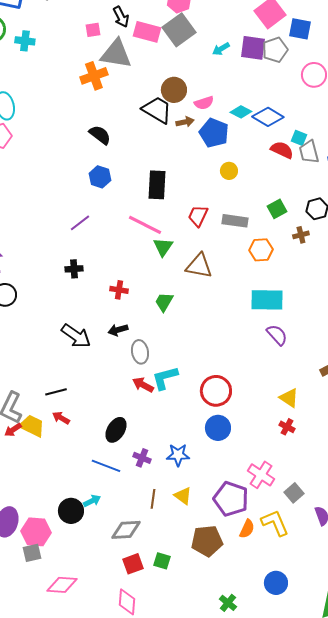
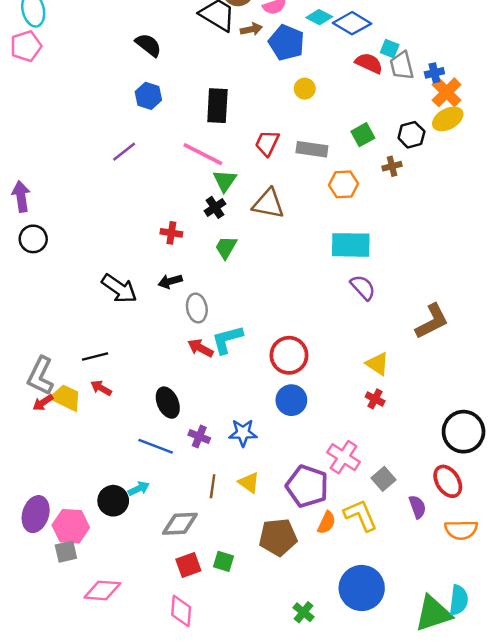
black cross: (74, 269) -> (215, 207), moved, turned -30
black ellipse: (116, 430) -> (168, 403), turned -55
blue circle: (276, 583) -> (362, 588), size x1.6

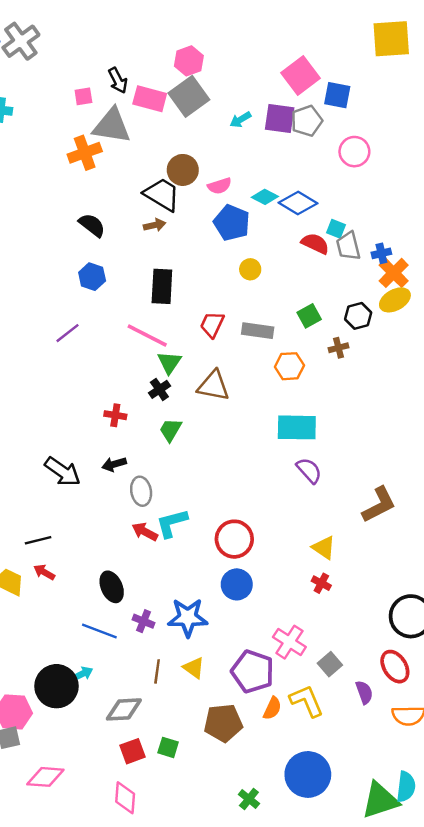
brown arrow: (251, 29) -> (155, 225), moved
blue star: (243, 433) -> (188, 618), size x1.4
black circle: (113, 501) -> (56, 686), size x1.4

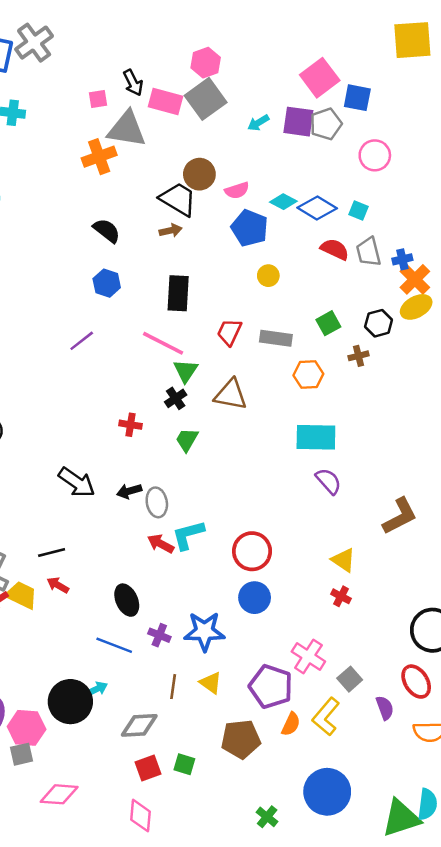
cyan square: (336, 229) -> (359, 210), moved
black arrow: (114, 464) -> (129, 491), moved
yellow L-shape: (307, 701) -> (326, 717), turned -117

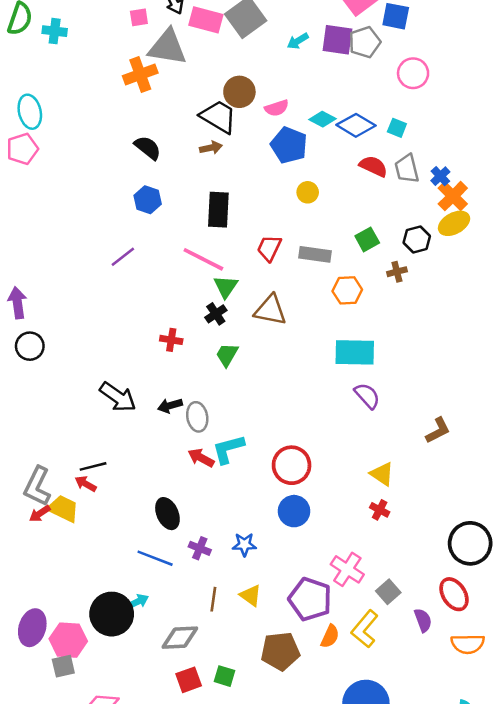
blue cross: (402, 259) -> (440, 176), turned -30
brown L-shape: (400, 516) -> (438, 430), size x0.7
red arrow: (58, 585) -> (86, 484), moved
blue star: (204, 631) -> (244, 545), size x0.6

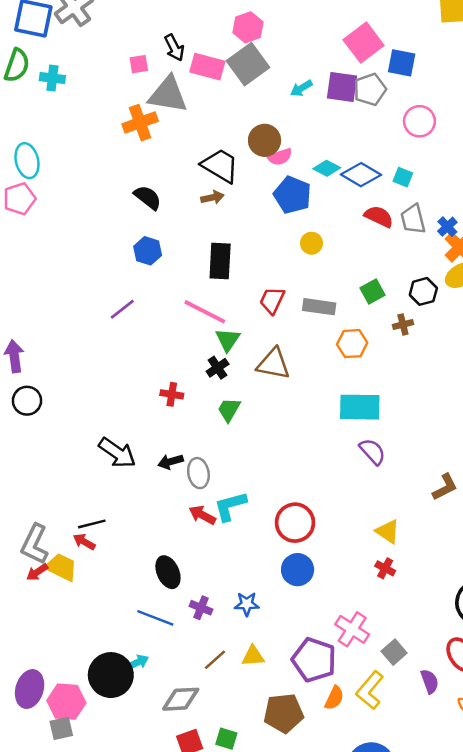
brown circle: (239, 92) -> (265, 140), moved
yellow triangle: (251, 595) -> (253, 656), turned -40
brown line: (213, 599) -> (215, 660), turned 40

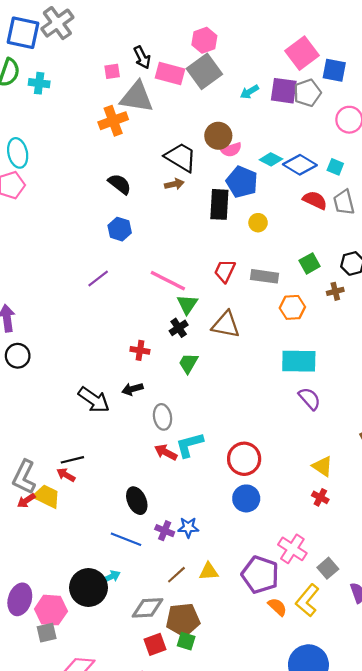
black rectangle: (220, 261) -> (219, 204), moved
black arrow: (171, 462) -> (132, 389), moved
blue star: (247, 604) -> (188, 527), moved
orange semicircle: (334, 698) -> (277, 607), turned -72
brown pentagon: (284, 713) -> (183, 620), moved

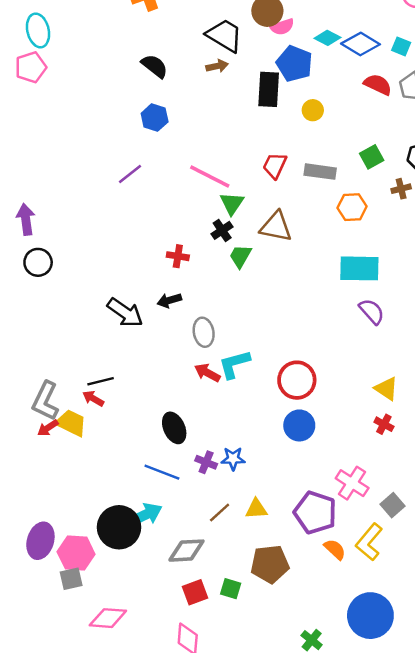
green trapezoid: (188, 363) -> (240, 256), moved
cyan arrow: (111, 577) -> (145, 515), size x1.6
brown pentagon: (183, 620) -> (270, 564), moved

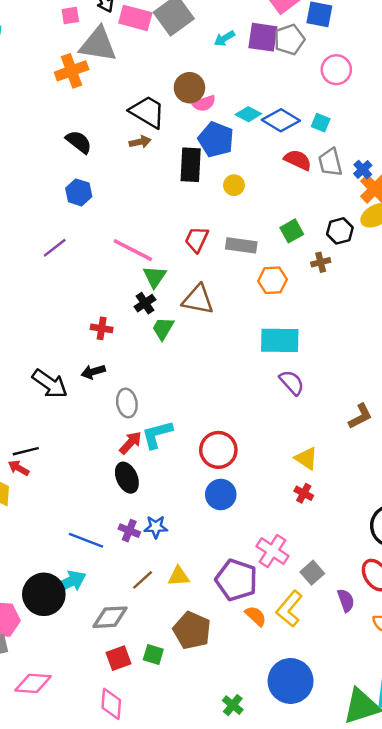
red arrow: (207, 373) -> (130, 443), turned 105
black ellipse: (174, 428) -> (127, 478), moved
brown pentagon: (270, 564) -> (192, 630), turned 30

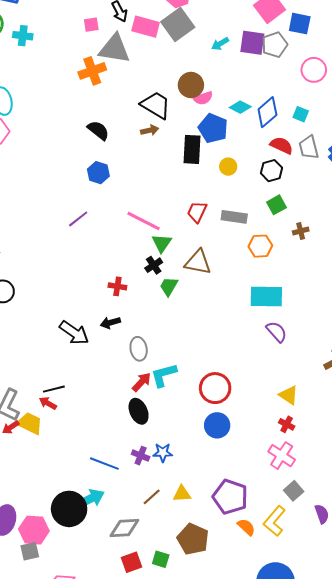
blue diamond: (281, 120) -> (267, 112), turned -72
black hexagon: (340, 231) -> (271, 171), moved
pink cross: (272, 551) -> (282, 456), moved

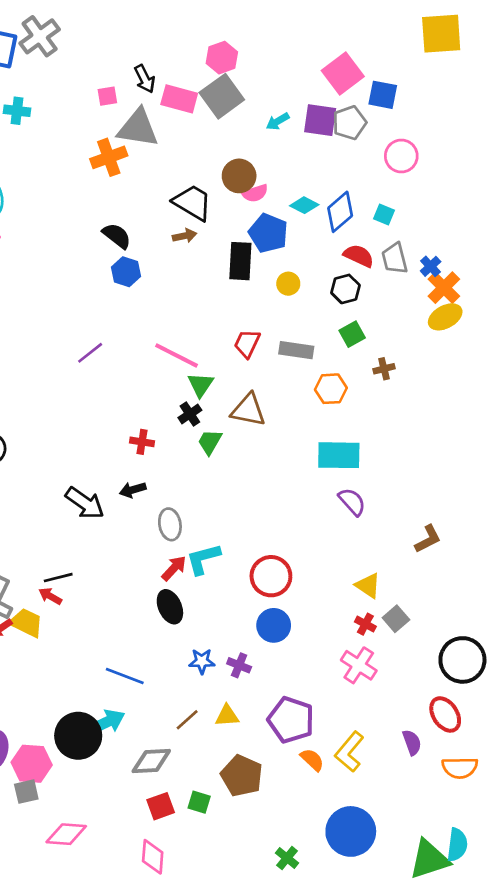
blue hexagon: (98, 173) -> (126, 272), moved
purple cross: (141, 456) -> (239, 665), moved
gray square: (294, 491) -> (396, 619), moved

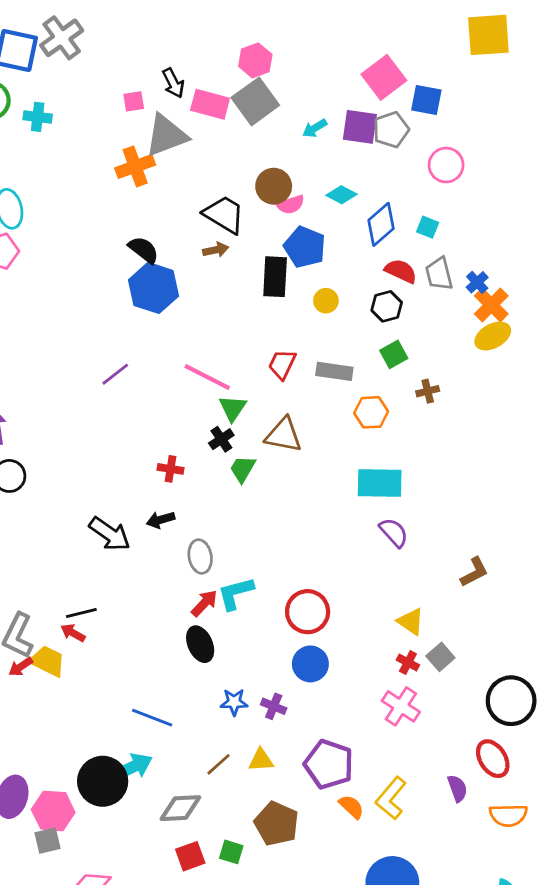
gray triangle: (138, 128) -> (166, 135), turned -30
cyan diamond: (304, 205) -> (341, 195), moved
blue hexagon: (126, 272) -> (154, 288), size x1.6

